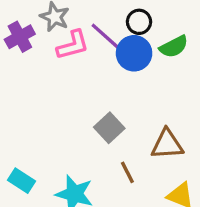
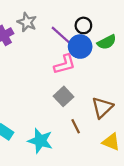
pink L-shape: (73, 45) -> (65, 64), moved
brown triangle: (167, 144) -> (102, 107), turned -40

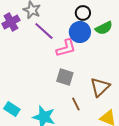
purple line: (61, 35) -> (44, 31), moved
gray square: (63, 96) -> (65, 77), turned -30

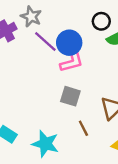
black circle: (83, 13) -> (101, 21), moved
blue circle: (80, 32) -> (69, 43), moved

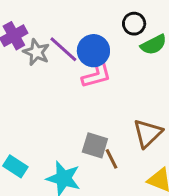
gray star: (31, 17) -> (36, 52), moved
gray square: (70, 96) -> (95, 145), moved

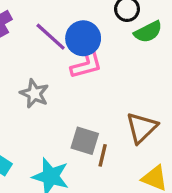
gray star: (36, 52) -> (34, 94), moved
brown line: (111, 159) -> (103, 155), turned 40

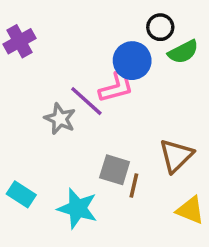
purple line: (51, 37) -> (86, 101), moved
blue circle: (83, 38) -> (132, 61), moved

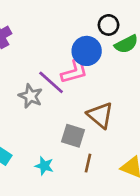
brown triangle: (176, 156) -> (100, 115), moved, turned -36
brown line: (134, 186) -> (88, 163), moved
cyan star: (78, 208) -> (44, 166), size x0.6

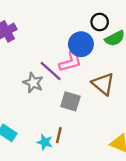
brown triangle: (100, 115) -> (103, 84), moved
gray square: (73, 136) -> (70, 101), moved
brown line: (88, 163) -> (59, 135), moved

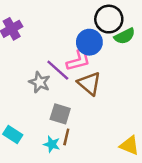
black circle: (100, 22) -> (109, 19), size x1.5
brown triangle: (103, 84) -> (89, 83), moved
gray square: (70, 101) -> (60, 114), moved

